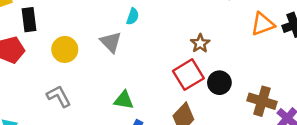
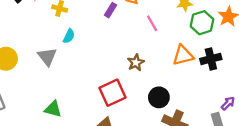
brown star: (200, 43) -> (136, 62), moved
black circle: (219, 83) -> (159, 97), moved

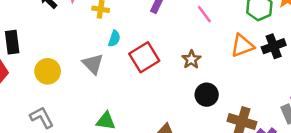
red square: (113, 93) -> (144, 57), moved
black circle: (159, 97) -> (207, 95), moved

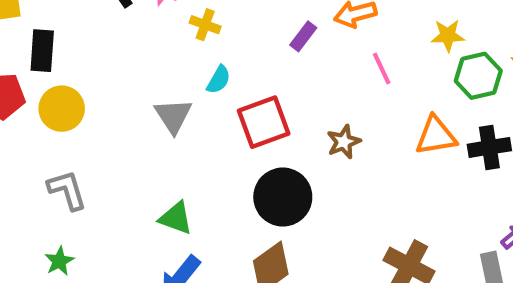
yellow circle: (48, 71) -> (62, 109), moved
black circle: (207, 95) -> (283, 197), moved, size x1.4

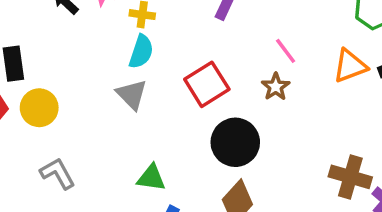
pink line: (382, 69) -> (286, 51), moved
cyan semicircle: (219, 80) -> (141, 52), moved, size x1.4

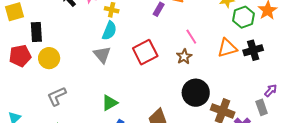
black circle: (235, 142) -> (196, 93), moved
gray L-shape: (58, 173) -> (57, 96), turned -90
green triangle: (151, 178) -> (110, 103), turned -42

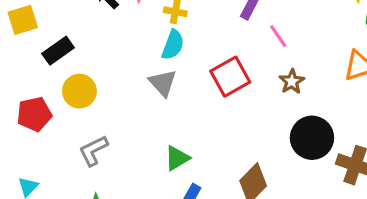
black rectangle: (36, 32) -> (58, 51), turned 60
pink line: (191, 37) -> (278, 36), moved
red pentagon: (20, 56) -> (34, 114), moved

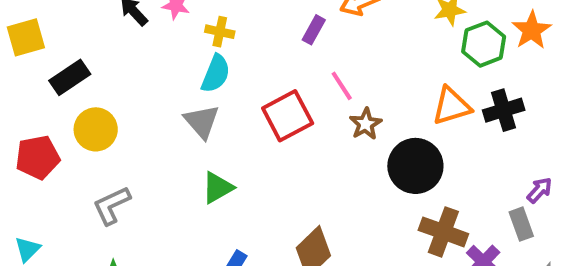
pink line: (278, 36) -> (342, 86), moved
black circle: (312, 138) -> (415, 166), moved
green triangle: (177, 158) -> (218, 188), moved

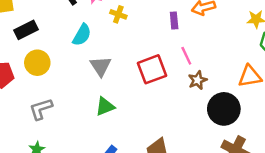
purple rectangle: (314, 30) -> (174, 21), turned -42
cyan semicircle: (216, 74) -> (82, 35), moved

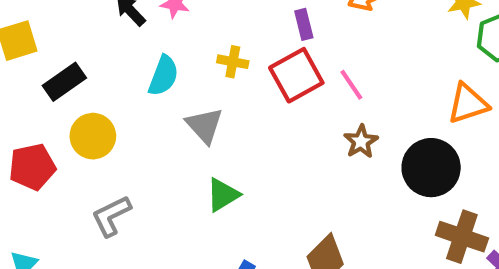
yellow cross: (118, 14) -> (233, 62), moved
purple rectangle: (174, 21) -> (304, 24), moved
red square: (152, 69) -> (296, 75), moved
brown star: (198, 80) -> (361, 142), moved

